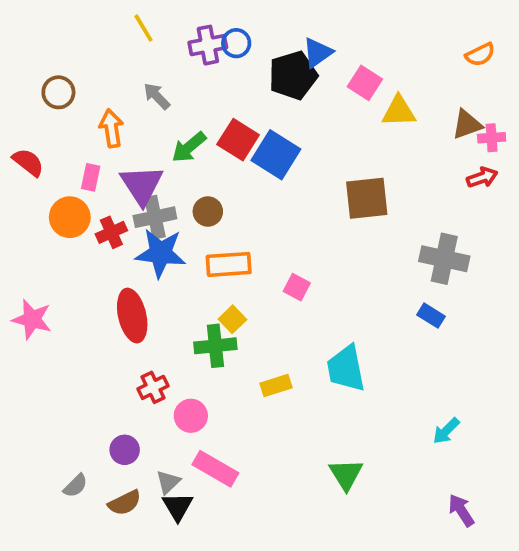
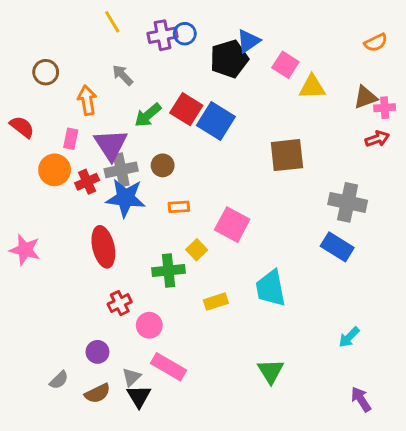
orange rectangle: (229, 264) -> (179, 207), size x0.6
pink square: (297, 287) -> (232, 225), size x1.6
blue rectangle: (431, 316) -> (337, 247), size x1.5
yellow square: (232, 319) -> (197, 250), moved

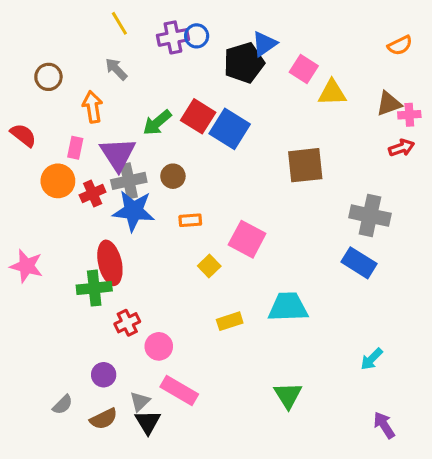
gray arrow: (123, 75) -> (116, 69), moved
green cross: (168, 271) -> (94, 288), moved
cyan trapezoid: (271, 288) -> (288, 307), turned 99

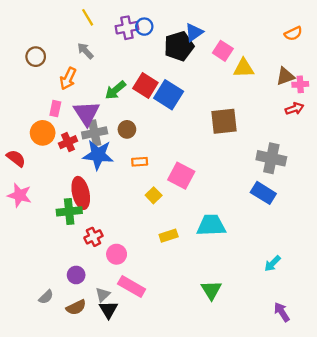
orange arrow: (93, 107) -> (68, 79), turned -145
red semicircle: (23, 135) -> (16, 158), moved

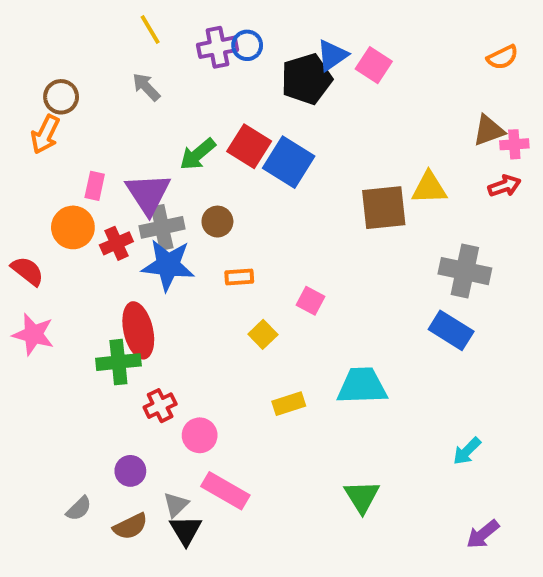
pink square: (223, 51) -> (374, 65), moved
yellow triangle: (244, 68) -> (429, 188), moved
orange arrow: (68, 79) -> (45, 134), moved
pink square: (181, 176) -> (310, 301), size x0.6
purple arrow: (282, 312) -> (483, 534), turned -96

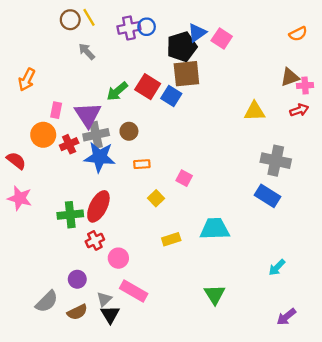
brown circle: (61, 97) -> (70, 20), moved
blue square: (289, 162) -> (171, 96), size x0.7
brown square: (384, 208) -> (186, 74), moved
red ellipse: (138, 330) -> (98, 206), moved, turned 40
gray semicircle: (79, 509) -> (47, 302), size x1.5

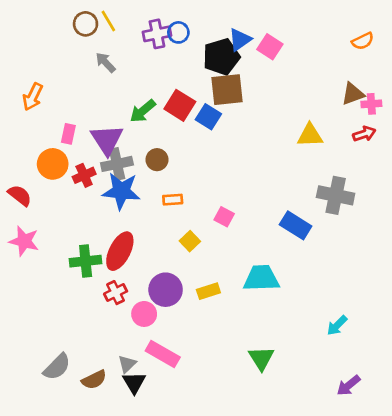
blue rectangle: (267, 196) -> (296, 225), moved
purple circle: (77, 279) -> (166, 290), moved, size x1.5

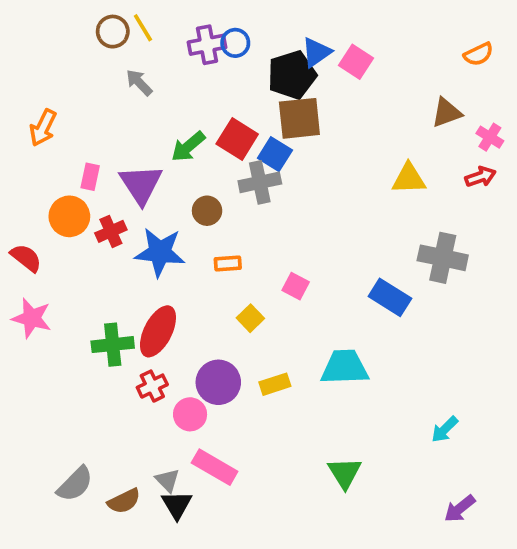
brown triangle: (353, 94) -> (446, 113), moved
pink cross: (371, 104) -> (490, 137), turned 36
gray cross: (117, 164) -> (260, 182), moved
gray triangle: (127, 364) -> (167, 480), turned -30

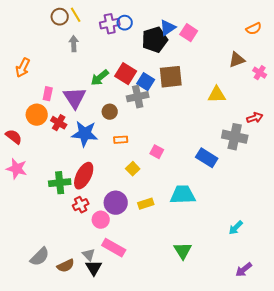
gray arrow: (139, 82) -> (74, 44), turned 42
brown square: (299, 118) -> (171, 77), moved
red arrow: (480, 177) -> (255, 118), moved
red cross: (111, 231) -> (59, 123), turned -35

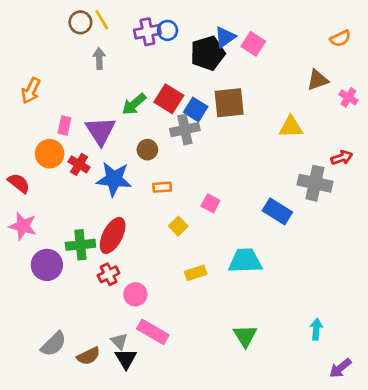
purple circle: (116, 203) -> (47, 265), moved
cyan arrow: (236, 228) -> (316, 329), moved, turned 140
purple arrow: (244, 270) -> (340, 368), moved

